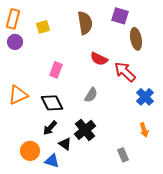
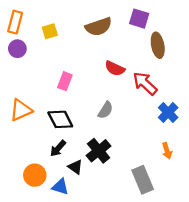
brown semicircle: (85, 23) -> (99, 27), turned 80
gray rectangle: (123, 155) -> (143, 180), size x1.6

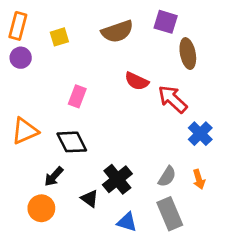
gray semicircle: (106, 110) -> (167, 177), moved
black arrow: (58, 148) -> (54, 177), moved
blue triangle: (60, 187) -> (127, 222), moved

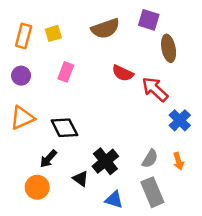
orange rectangle: (18, 26) -> (24, 36), moved
purple circle: (21, 58) -> (21, 76), moved
pink rectangle: (77, 96) -> (66, 72), moved

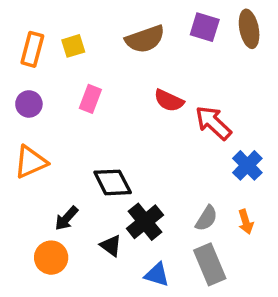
brown ellipse: (169, 48) -> (249, 29), moved
black diamond: (64, 128) -> (113, 182), moved

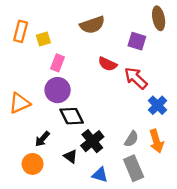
purple square: (205, 27) -> (137, 41), moved
yellow square: (73, 46) -> (43, 39), moved
purple circle: (29, 104) -> (58, 90), moved, size x1.5
orange arrow: (246, 222) -> (156, 141), size x1.5

